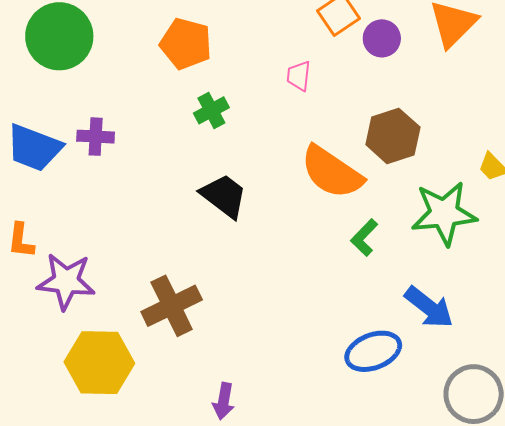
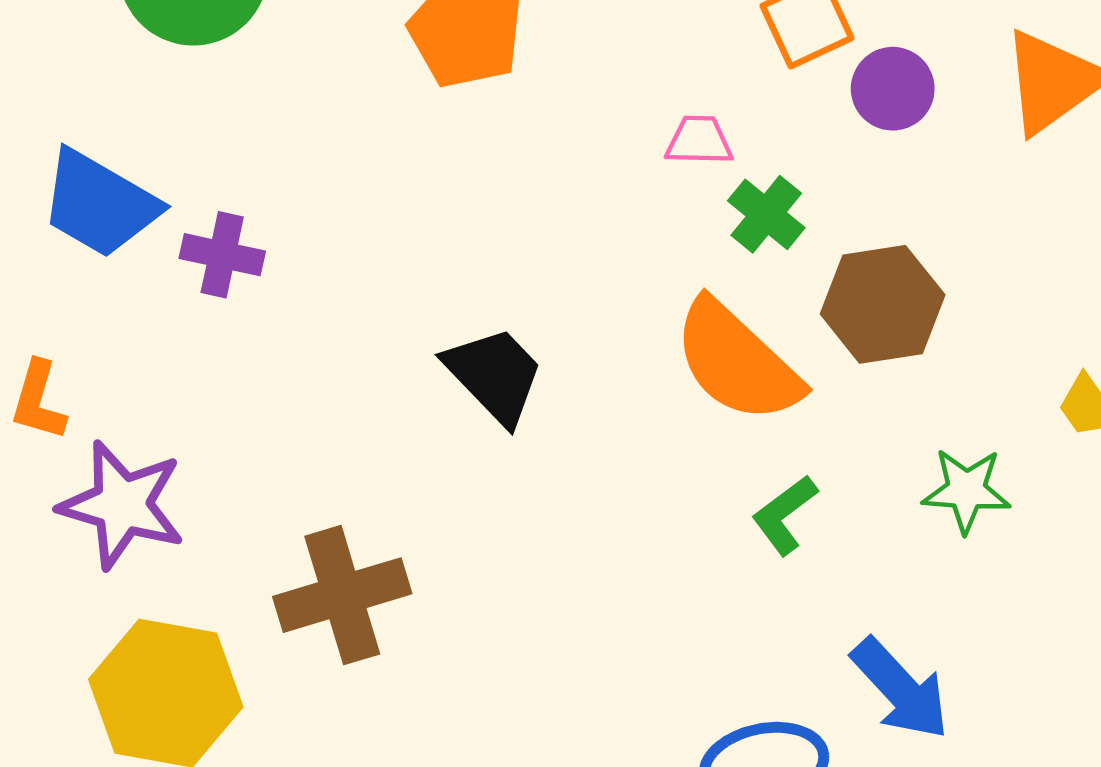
pink trapezoid: (299, 76) -> (699, 141), turned 76
green cross: (211, 110) -> (766, 214), moved, turned -32
purple cross: (96, 137) -> (222, 255), moved
green star: (444, 213) -> (966, 490), size x0.6

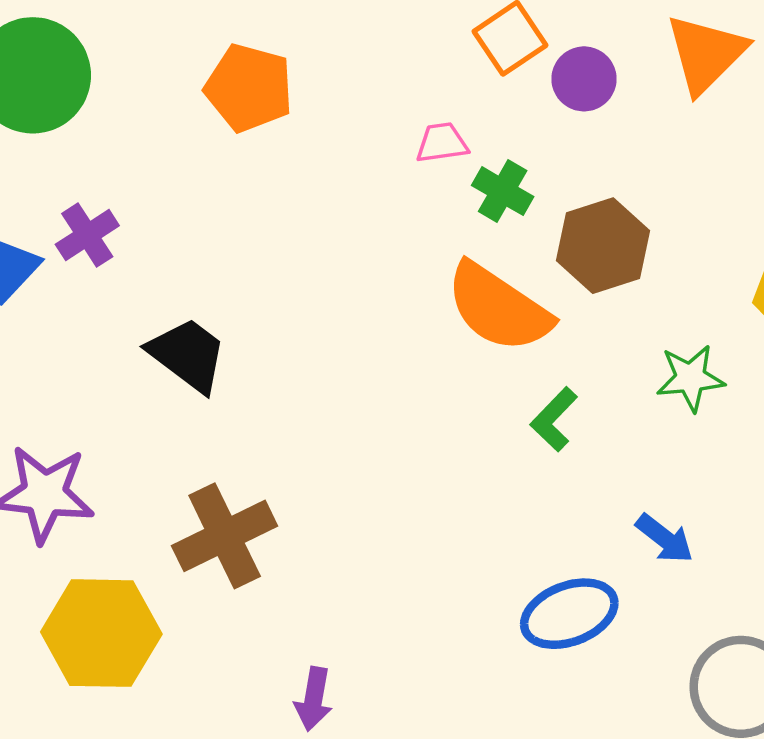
purple cross: (222, 255) -> (87, 235), moved, turned -36
black trapezoid: (494, 375) -> (188, 355), moved
blue arrow: (900, 689) -> (665, 539), size x0.7

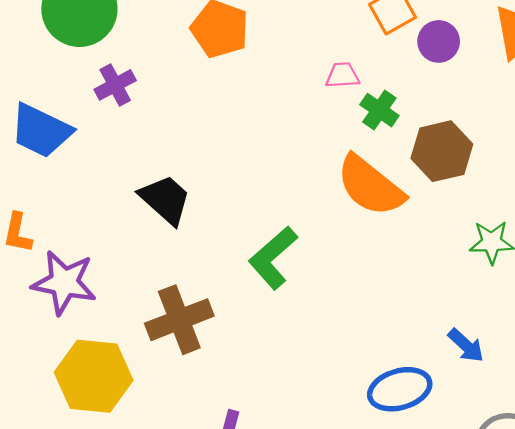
purple cross: (87, 235) -> (115, 85), moved
green L-shape: (554, 419) -> (273, 258), moved, size x1.5

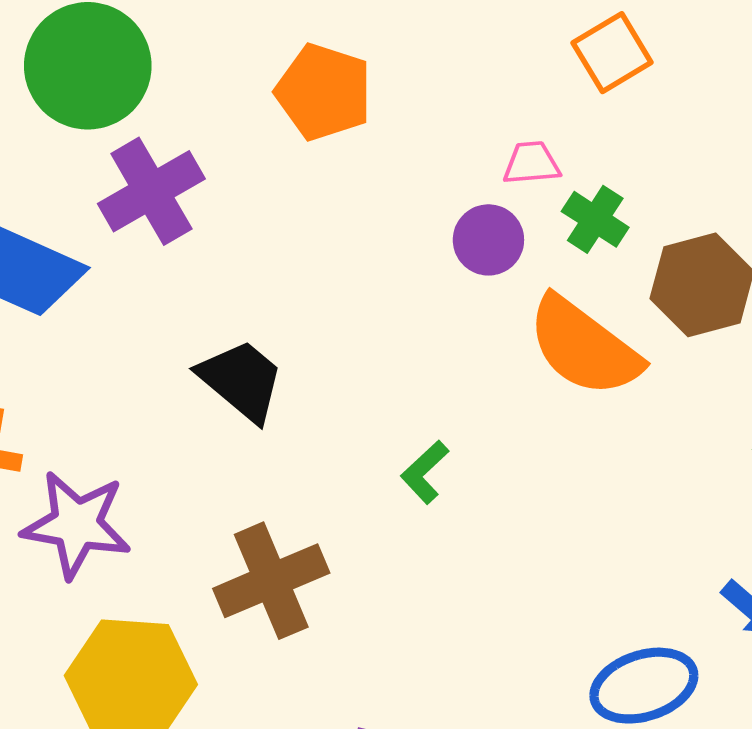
purple circle: (439, 41) -> (488, 240), moved
purple cross: (115, 85) -> (151, 191), size x1.5
green L-shape: (273, 258) -> (425, 472), size x0.6

